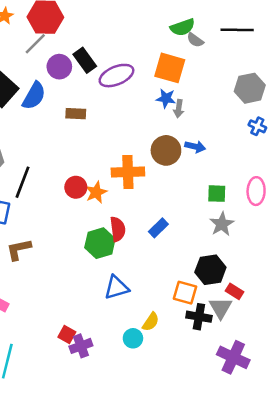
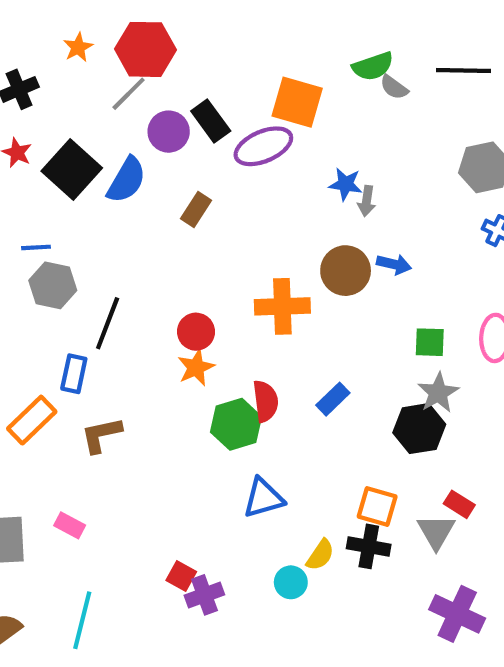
orange square: (170, 68) -> (297, 102), moved
brown rectangle: (76, 114) -> (196, 209), turned -60
orange star: (96, 192) -> (196, 367), moved
black hexagon: (210, 270) -> (419, 429), moved
black cross: (199, 317) -> (369, 546), moved

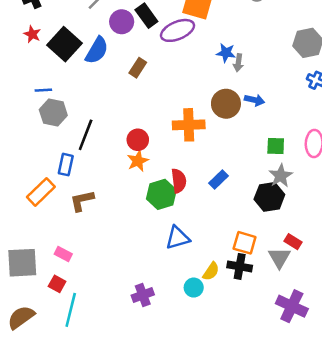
red square: (181, 576) -> (57, 284), moved

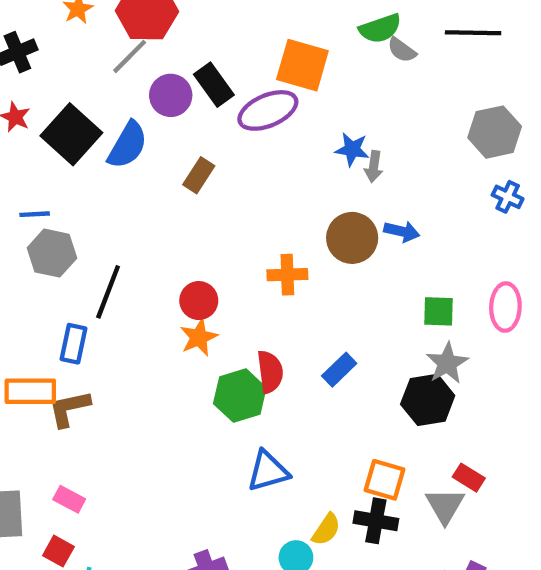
orange cross: (189, 125) -> (287, 275), size x0.7
orange rectangle: (41, 192) -> (30, 391), turned 44
brown L-shape: (82, 201) -> (69, 409), moved

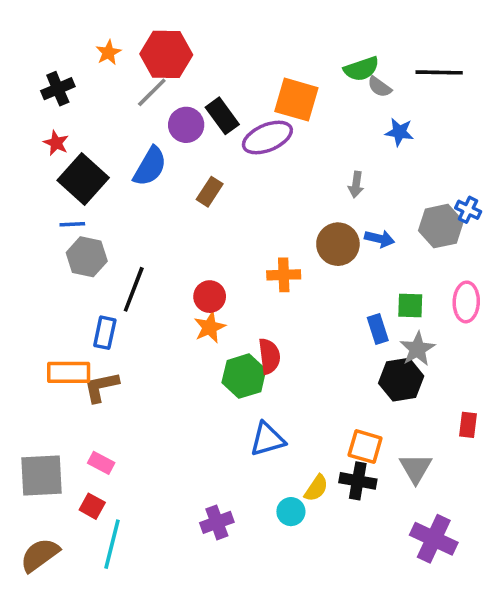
gray hexagon: (495, 132) -> (441, 226), moved
black square: (71, 134) -> (83, 179), moved
blue star: (352, 149) -> (399, 132), moved
blue rectangle: (339, 370) -> (378, 329), moved, turned -64
red rectangle: (469, 478) -> (468, 425), moved, turned 65

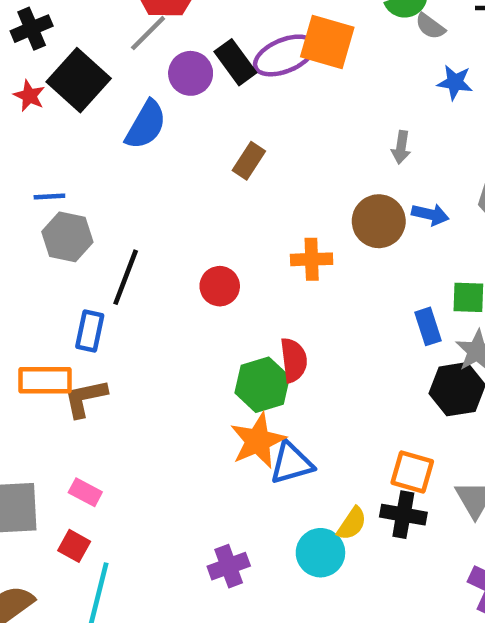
purple ellipse: (267, 138) -> (285, 55), moved
black square: (83, 179) -> (79, 80), moved
brown rectangle: (210, 192) -> (249, 161), moved
orange star: (210, 327) -> (258, 441), moved, size x1.4
cyan circle: (291, 512) -> (320, 553), size x1.4

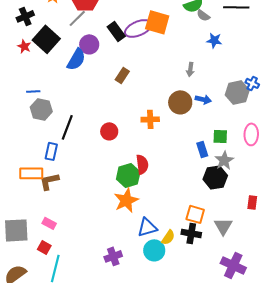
purple circle: (191, 73) -> (89, 44), moved
blue triangle: (291, 463) -> (147, 227), moved

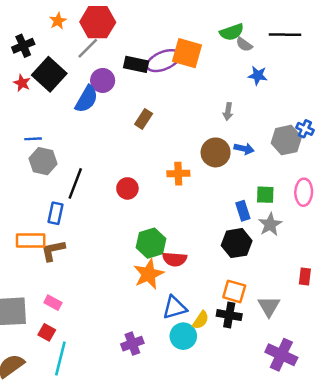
black rectangle: (116, 31) -> (136, 64), turned -42
red semicircle: (142, 164) -> (175, 259), moved, turned 102
black hexagon: (215, 177) -> (237, 243), moved

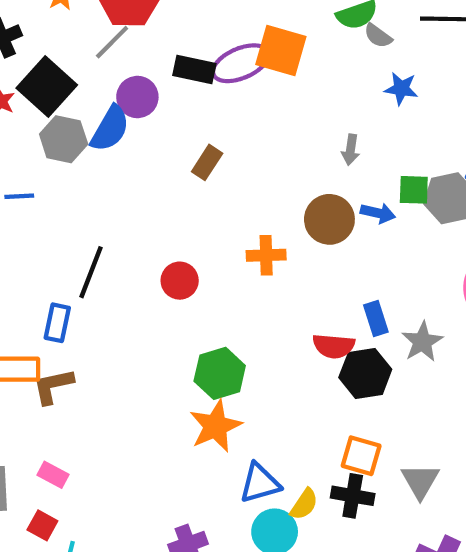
gray hexagon: (43, 161) -> (64, 139), moved
green square: (265, 195) -> (414, 190), moved
red semicircle: (175, 259) -> (334, 346), moved

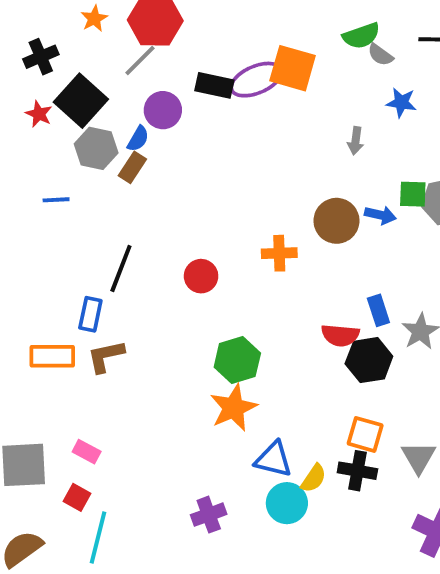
blue semicircle: (110, 129) -> (138, 139), size x0.6
gray arrow: (351, 150) -> (356, 141), moved
brown rectangle: (207, 162) -> (132, 167), moved
brown L-shape: (53, 386) -> (106, 356), moved
blue triangle: (260, 483) -> (274, 459), turned 30

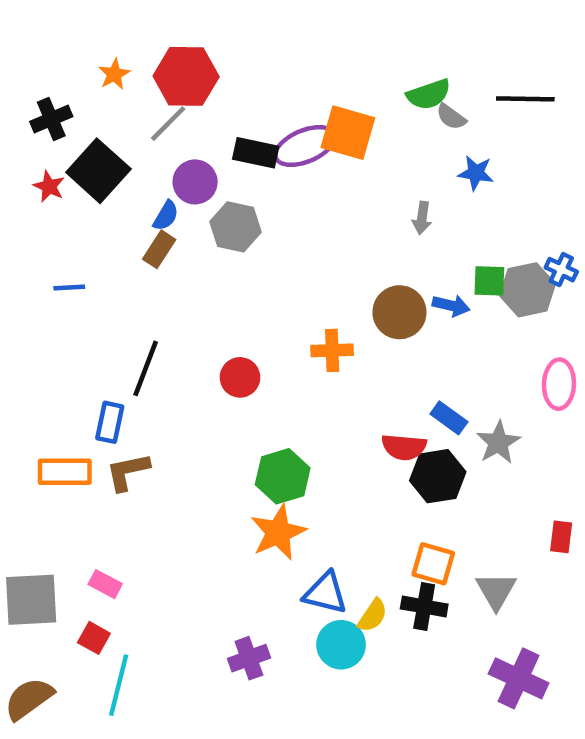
gray hexagon: (96, 148) -> (235, 227), moved
blue rectangle: (378, 310) -> (449, 418), turned -36

